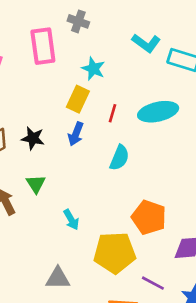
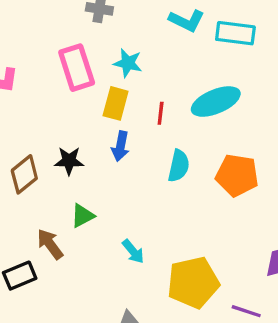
pink rectangle: (43, 46) -> (77, 68), moved
green triangle: (36, 184) -> (83, 216), turned 45
orange pentagon: (149, 217) -> (237, 175), moved

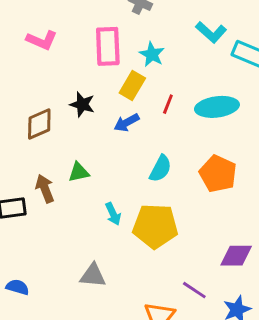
blue arrow: (120, 146) -> (127, 123), turned 35
black star: (69, 161) -> (82, 104), moved
cyan semicircle: (179, 166) -> (160, 169), moved
yellow pentagon: (193, 282) -> (155, 226), moved

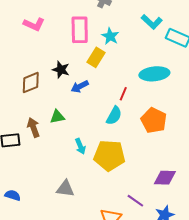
red line: (168, 104) -> (123, 94), moved
blue arrow: (127, 123) -> (80, 87), moved

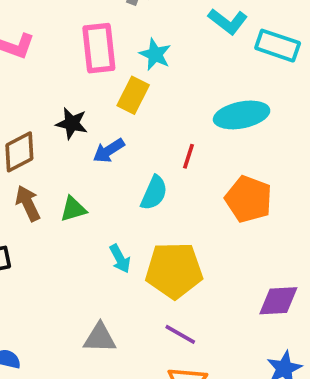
cyan semicircle: (114, 116) -> (154, 193), moved
brown arrow: (33, 127) -> (28, 203), moved
purple line: (135, 201) -> (180, 334), moved

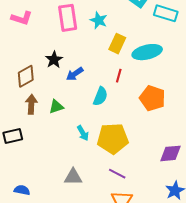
yellow rectangle: (133, 95) -> (117, 44), moved
black star: (72, 123) -> (54, 60), turned 30
brown arrow: (28, 203) -> (31, 104), turned 30

